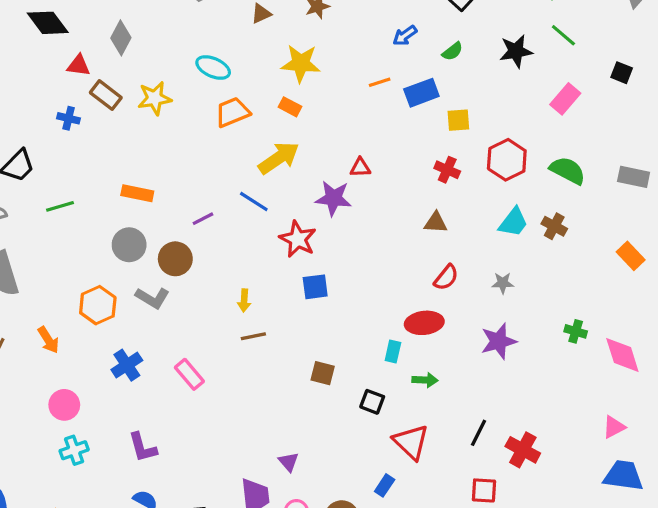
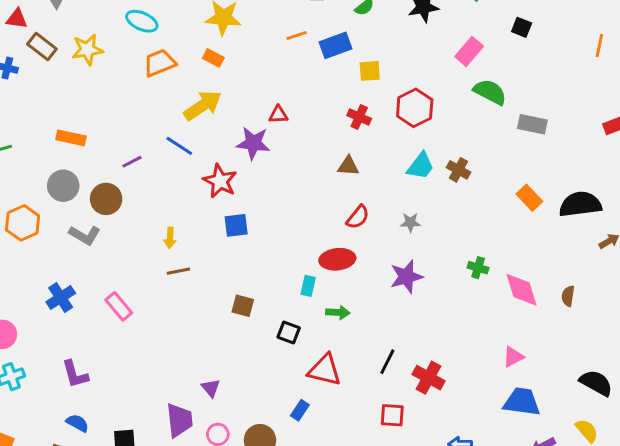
green semicircle: (568, 170) -> (490, 92), moved
orange hexagon: (98, 305) -> (23, 223), moved
red triangle: (411, 442) -> (325, 370), turned -30

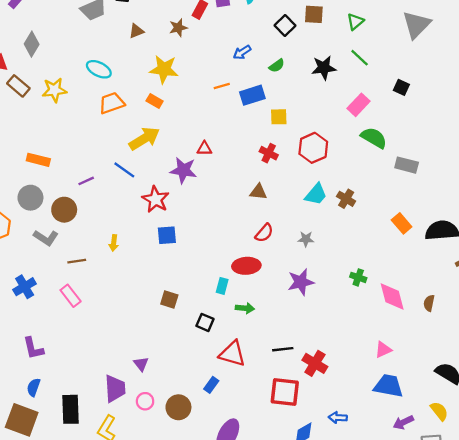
brown line: (178, 271) -> (77, 261), moved
black line: (387, 362) -> (283, 349), turned 54
red square: (392, 415) -> (285, 392), size x1.5
blue semicircle: (77, 423) -> (34, 387), turned -102

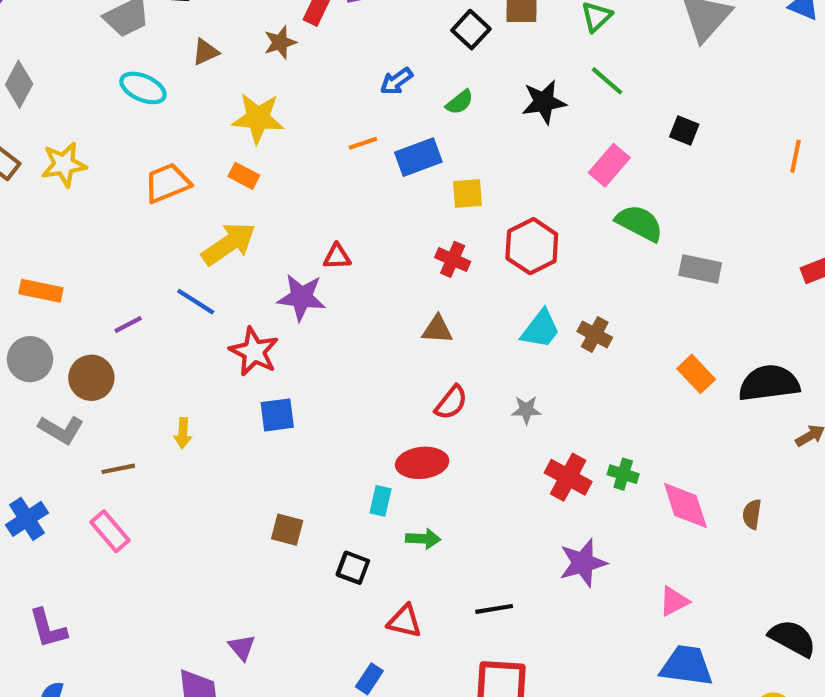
cyan ellipse: (99, 69) -> (143, 88), moved
purple star: (301, 282) -> (583, 563), moved
red triangle: (232, 354) -> (404, 621), size x0.7
red cross: (315, 363) -> (568, 477), moved

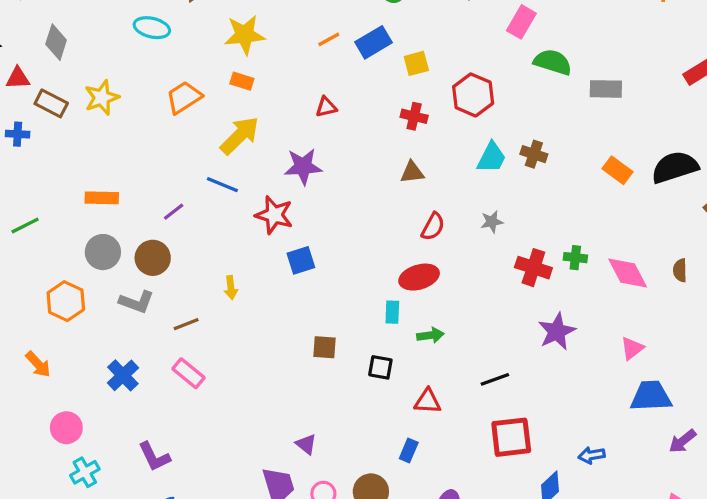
red triangle: (337, 257) -> (326, 107), moved

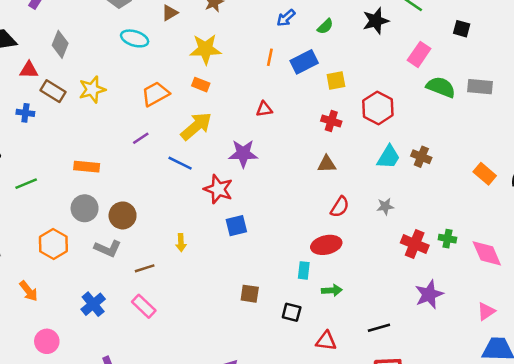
orange line: (329, 39) -> (270, 57), turned -54
gray rectangle: (606, 89) -> (480, 87), moved
purple line: (174, 212) -> (141, 138), moved

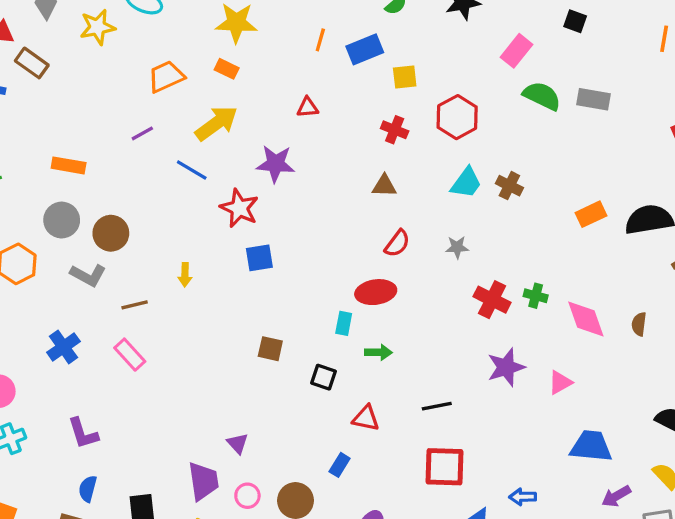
yellow star: (92, 89) -> (97, 27), moved
orange rectangle: (485, 174) -> (591, 214), turned -70
pink triangle: (486, 311) -> (560, 382), moved

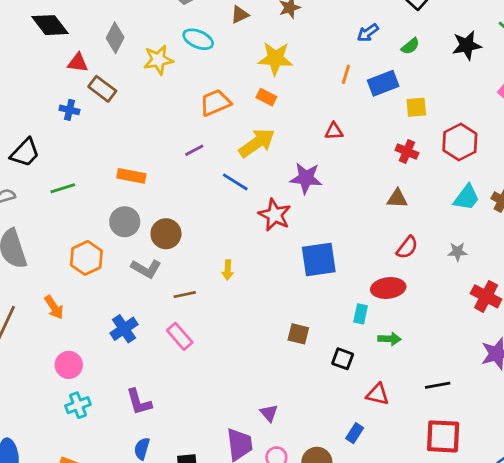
blue square: (259, 258) -> (319, 260), moved, size x1.5

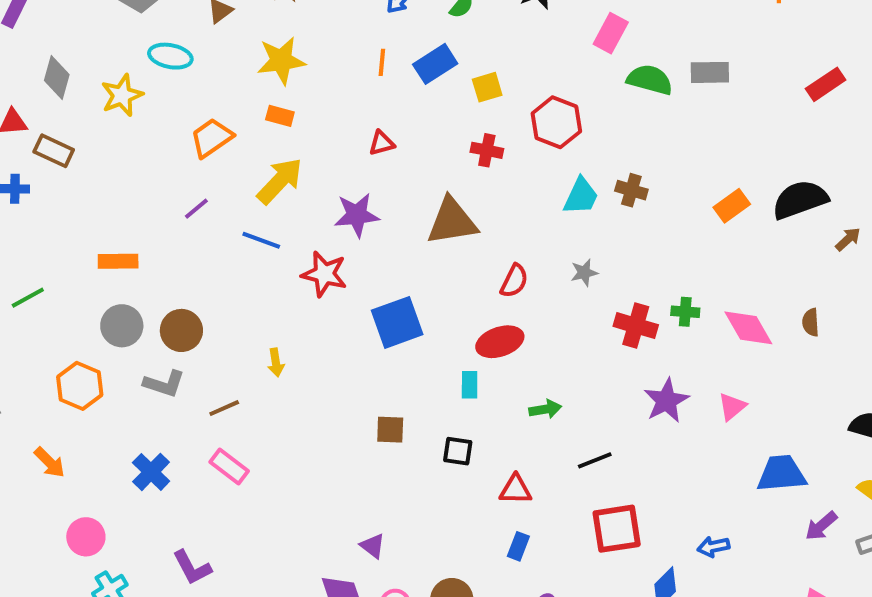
brown triangle: (397, 199) -> (452, 221), moved, size x1.8
green arrow: (389, 339) -> (545, 409), moved
blue rectangle: (355, 433) -> (518, 546), moved

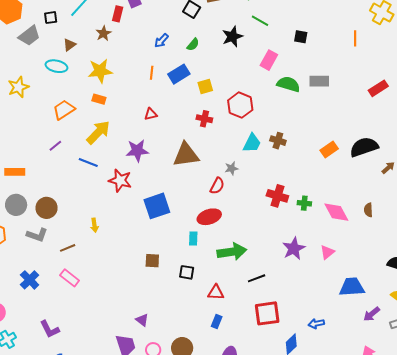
cyan ellipse: (170, 56) -> (56, 66), moved
gray star: (584, 273) -> (231, 168), moved
red cross: (636, 326) -> (277, 196), moved
green arrow: (545, 409) -> (232, 252), size x1.8

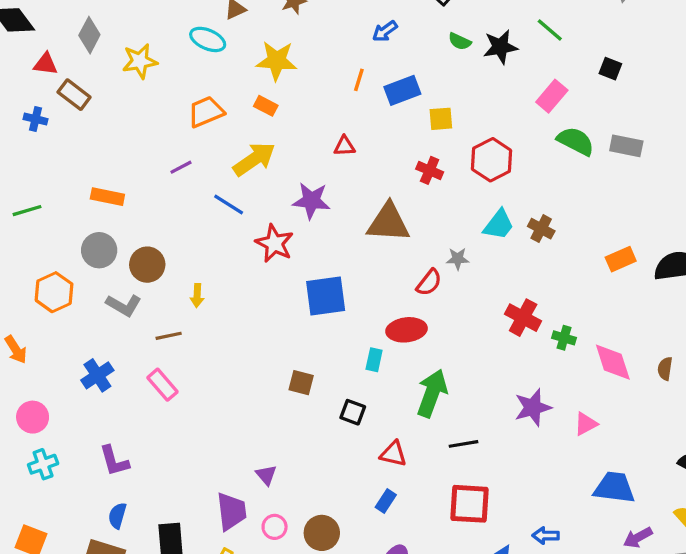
green semicircle: (193, 45) -> (460, 41), moved, turned 64
yellow arrow: (94, 225) -> (197, 296), moved
green arrow: (232, 252) -> (432, 393), turned -72

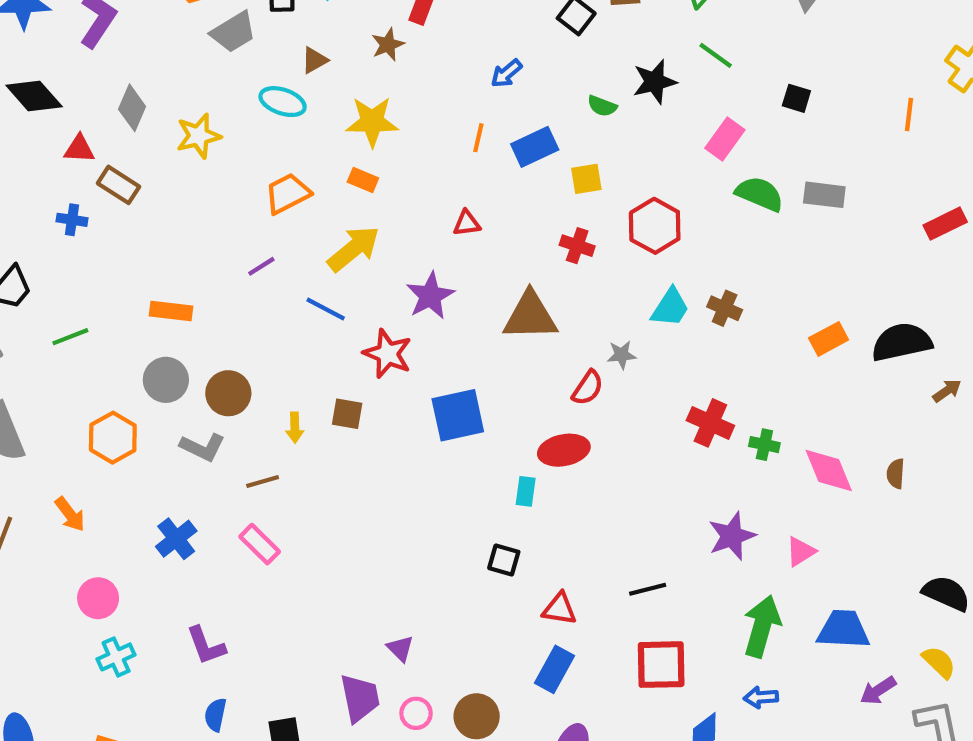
green semicircle: (460, 41) -> (602, 106), moved
purple star: (311, 201) -> (430, 296), turned -30
brown square: (301, 383) -> (347, 414), moved
green arrow: (432, 393) -> (762, 626), moved
blue rectangle: (386, 501) -> (555, 669), size x1.5

